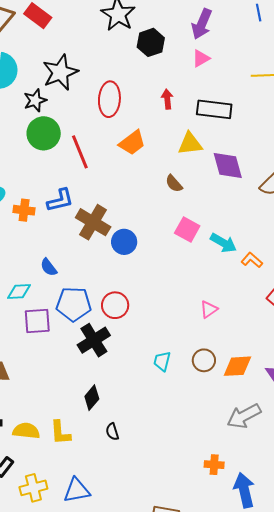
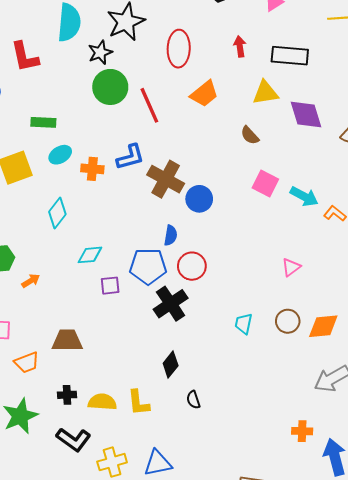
blue semicircle: (49, 267) -> (171, 235), moved, turned -132
purple square: (37, 321) -> (110, 286), size x0.7

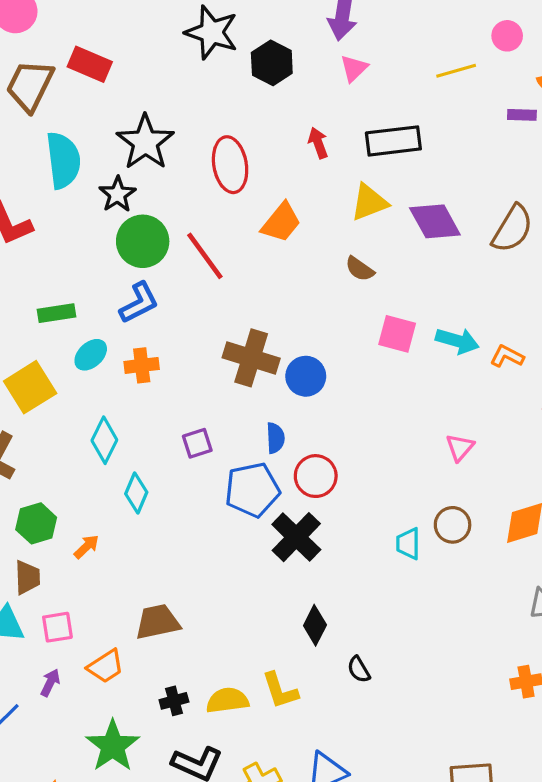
blue L-shape: (130, 157) -> (139, 303), moved
cyan diamond: (90, 255) -> (136, 493), moved, turned -50
purple square: (110, 286) -> (197, 443), moved
brown circle: (288, 321) -> (453, 525), moved

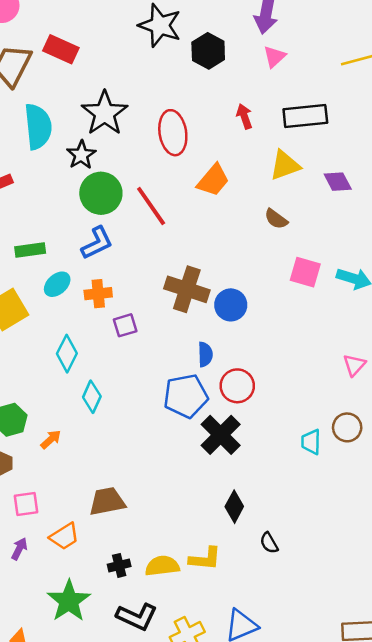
purple diamond: (435, 221) -> (338, 182), size x0.7
purple square: (197, 443) -> (125, 325), moved
yellow L-shape: (280, 691) -> (205, 559), turned -68

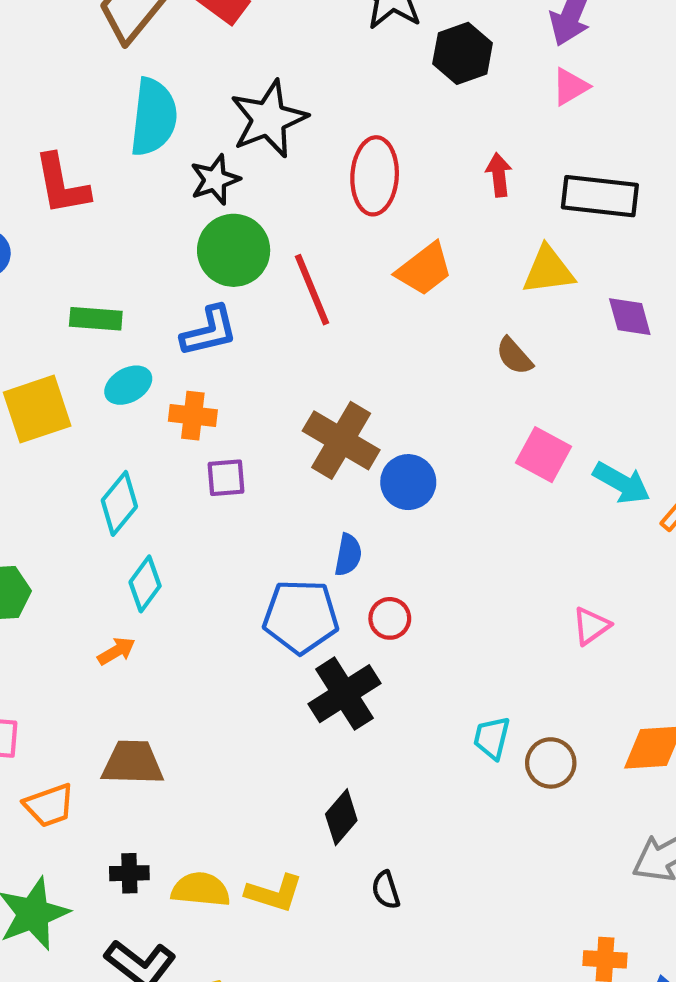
red circle: (237, 386) -> (390, 618), size x0.7
brown circle: (347, 427) -> (551, 763), moved
orange arrow: (51, 439) -> (116, 651), moved

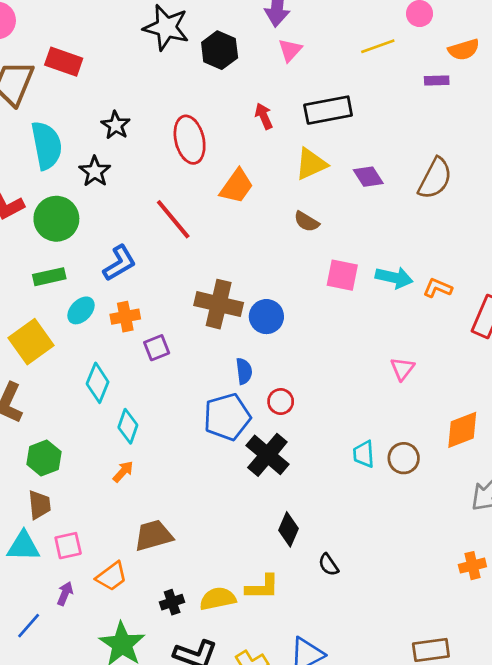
black star: (269, 119) -> (116, 125), size x0.6
green circle: (234, 250) -> (56, 219), moved

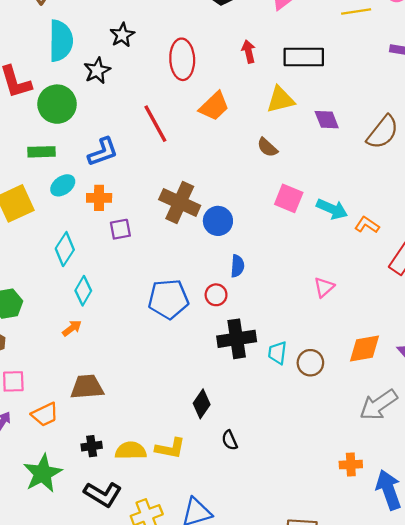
blue semicircle: (244, 371) -> (237, 266), moved
black cross: (267, 455) -> (237, 339), moved, turned 30

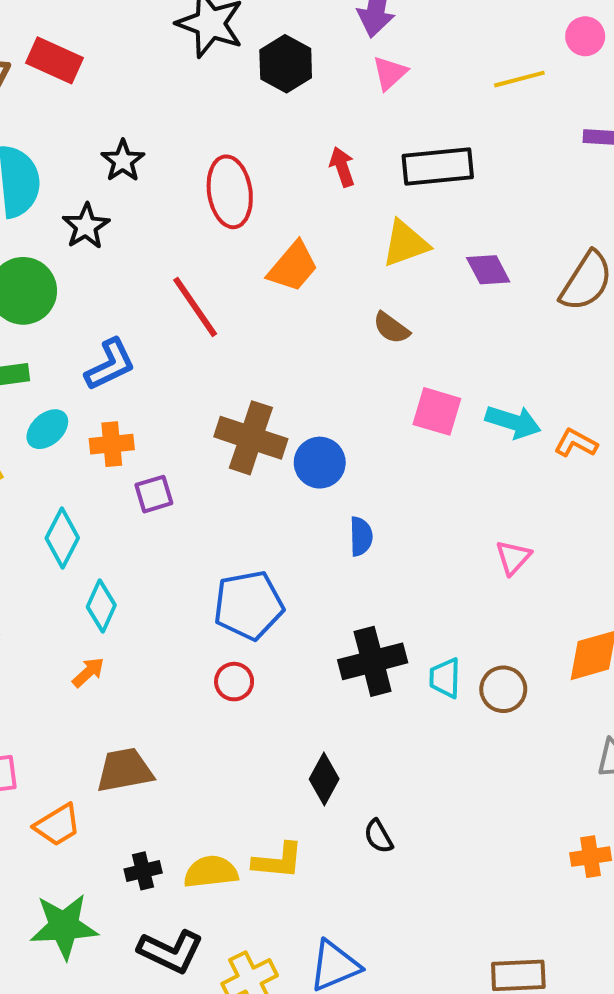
red circle: (216, 295) -> (234, 682), moved
green star: (43, 473) -> (64, 926), turned 30

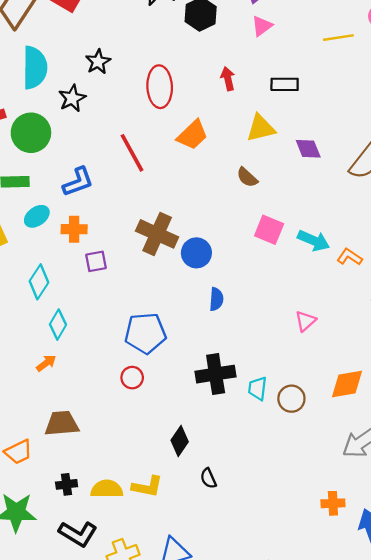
black rectangle: (438, 166) -> (285, 84), size x0.7

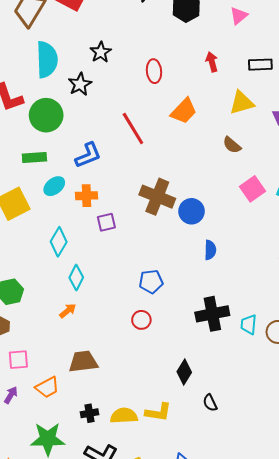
red ellipse: (160, 87) -> (154, 71), size x0.7
pink square: (269, 230) -> (253, 189), turned 35
blue pentagon: (145, 333) -> (151, 282), size x0.7

